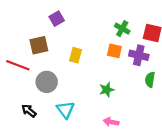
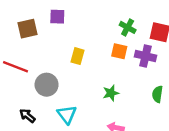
purple square: (57, 19) -> (57, 17), turned 32
brown square: (39, 45) -> (27, 29), moved
green semicircle: (150, 80) -> (157, 94), moved

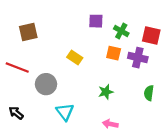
purple square: (57, 17) -> (96, 21), moved
yellow rectangle: (78, 56) -> (75, 58), turned -72
black arrow: (27, 116) -> (16, 113), moved

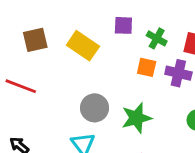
yellow rectangle: (75, 58) -> (83, 46), moved, size x1.5
gray circle: (46, 84) -> (95, 108), moved
green star: (106, 92) -> (136, 118), size x1.5

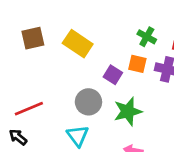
purple square: (123, 25) -> (113, 75), moved, turned 30
red line: (21, 86) -> (29, 109), moved, turned -44

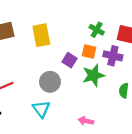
yellow rectangle: (78, 44) -> (41, 35), turned 45
green star: (128, 111) -> (93, 75), moved

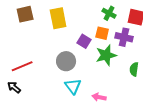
cyan triangle: (41, 109) -> (73, 86), moved

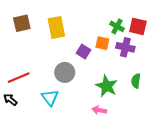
green cross: (109, 13) -> (117, 26), moved
green star: (106, 55) -> (107, 86), moved, turned -30
cyan triangle: (73, 86) -> (50, 98), moved

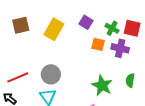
yellow rectangle: (56, 27) -> (54, 29), turned 40
purple square: (84, 52) -> (86, 22), moved
gray circle: (65, 72) -> (51, 74), moved

